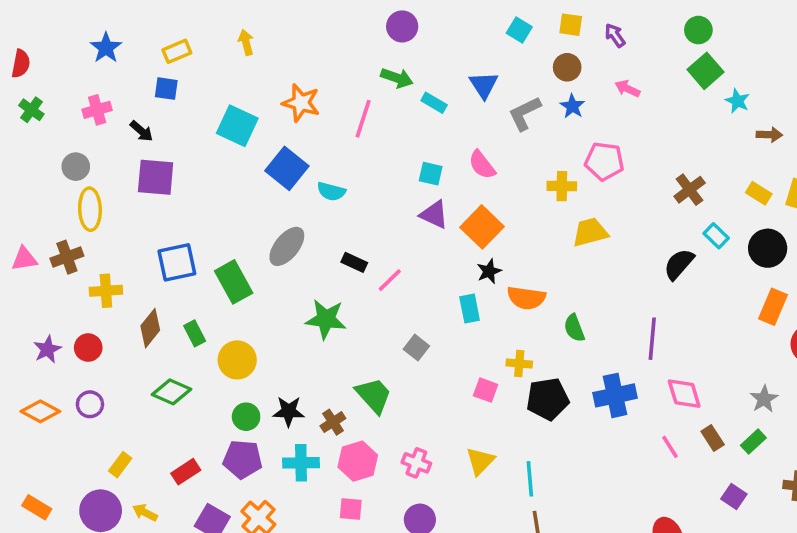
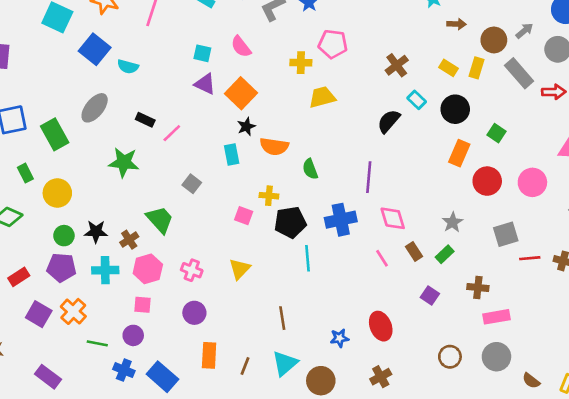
cyan line: (530, 479) -> (308, 258), moved

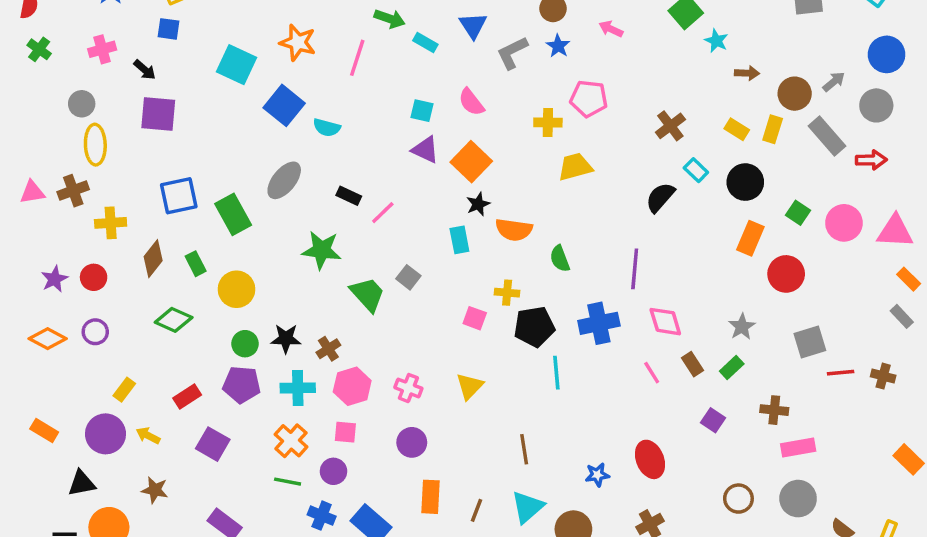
pink circle: (532, 182) -> (844, 223), moved
green trapezoid: (160, 220) -> (368, 294), moved
orange cross: (73, 311) -> (291, 441), moved

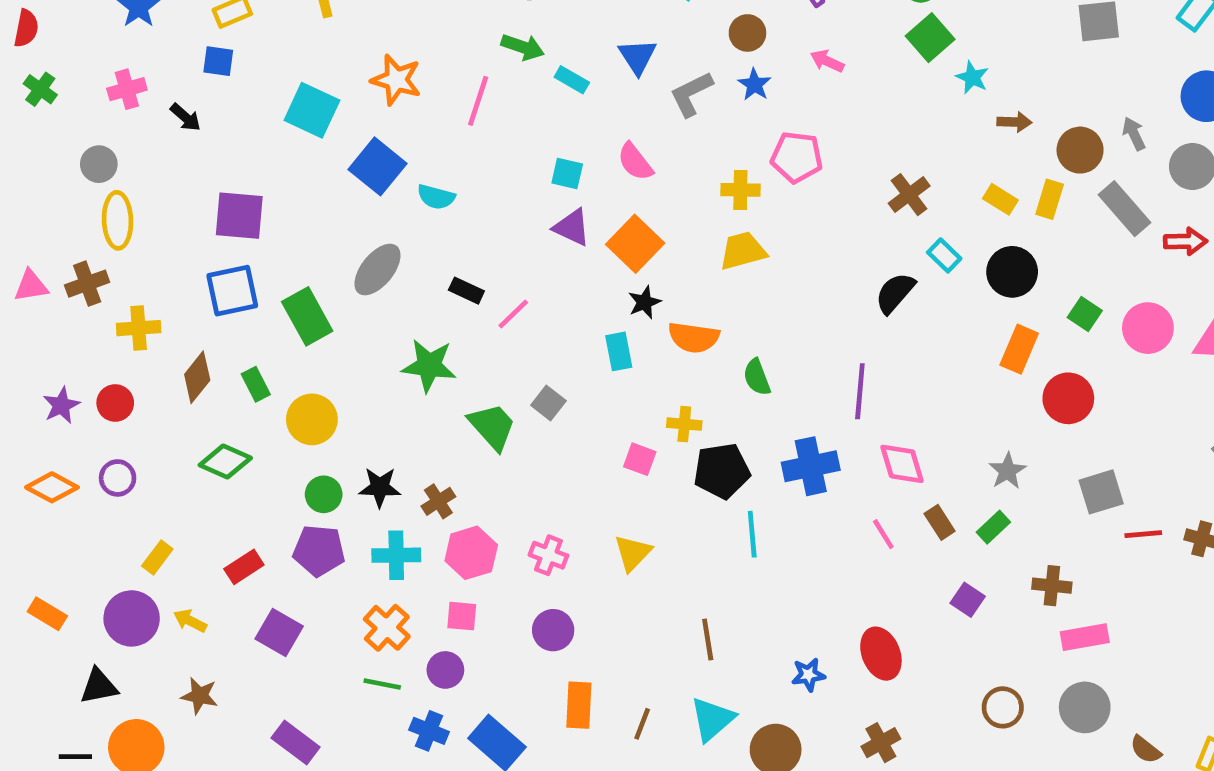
gray arrow: (834, 82) -> (1134, 134), turned -75
purple square: (158, 114) -> (239, 216), moved
yellow trapezoid: (575, 167) -> (743, 251), moved

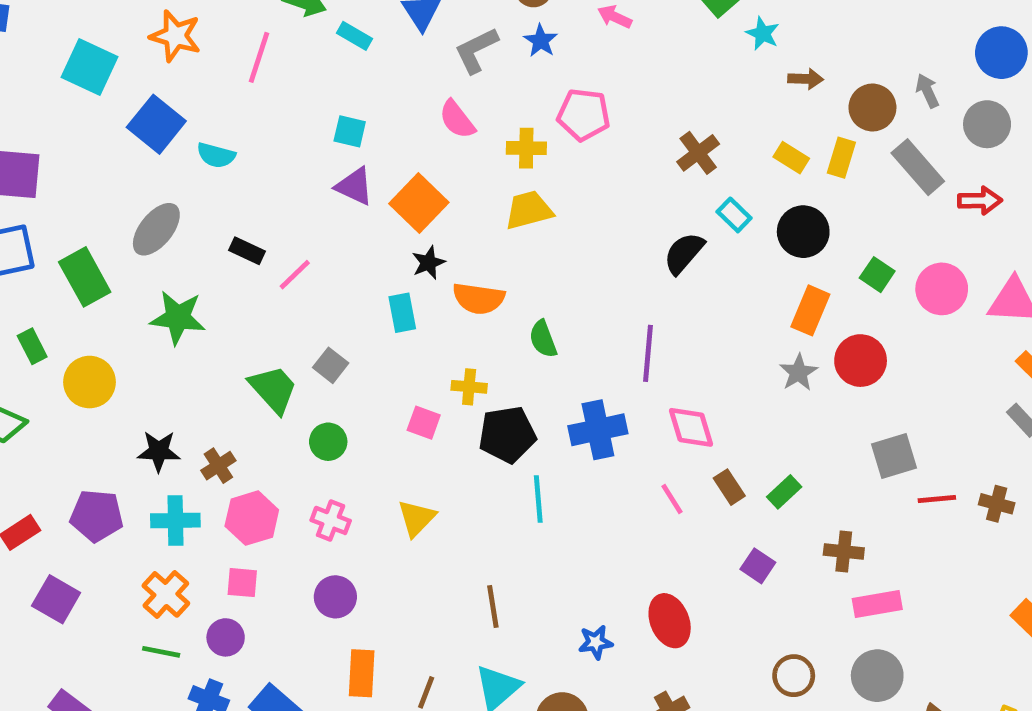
pink semicircle: (635, 162) -> (457, 119), moved
green star: (429, 366) -> (178, 318), moved
gray star: (1007, 471) -> (798, 372), moved
green circle: (324, 494) -> (328, 442), moved

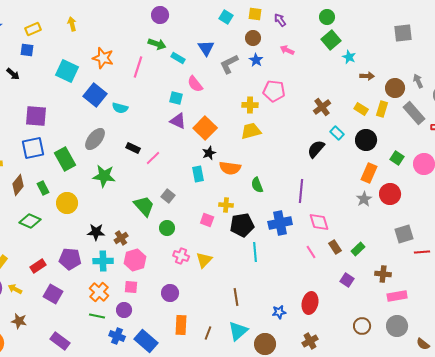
pink semicircle: (457, 119) -> (195, 84), moved
pink cross: (331, 520) -> (181, 256), moved
red ellipse: (670, 621) -> (310, 303), turned 35

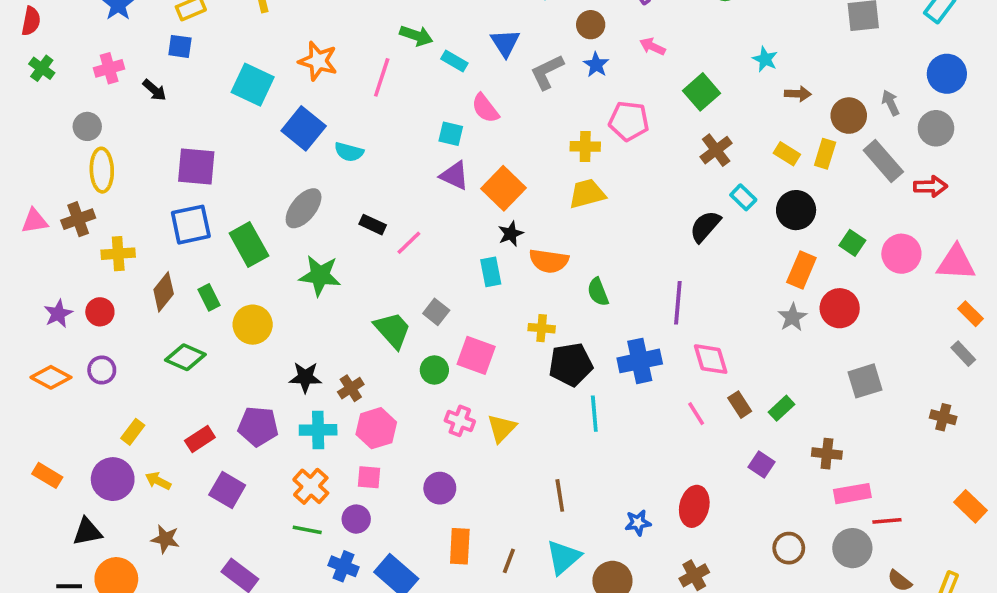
green square: (331, 40) -> (702, 92), moved
pink square: (207, 220) -> (476, 355), moved, size x1.5
red line: (422, 252) -> (887, 521), moved

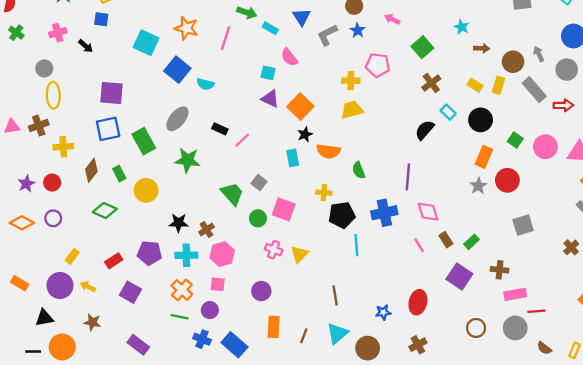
brown cross: (943, 417) -> (571, 247), turned 32
purple square: (761, 465) -> (459, 276), size x1.6

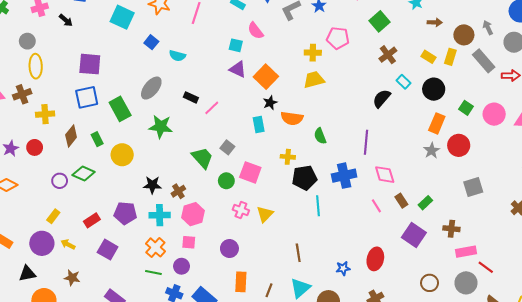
blue square: (177, 70) -> (151, 42), size x0.6
purple circle: (53, 218) -> (60, 181), moved
red line: (536, 311) -> (486, 267), turned 42

